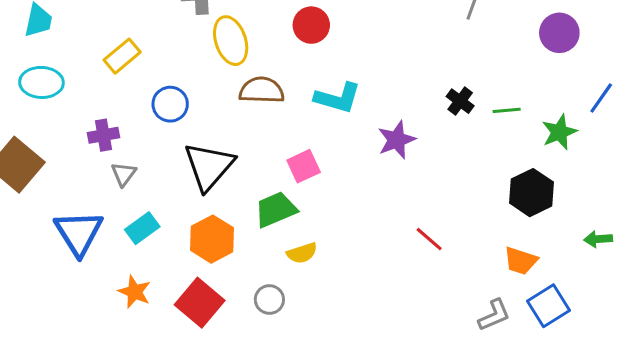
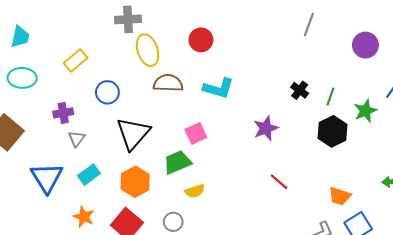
green line: (507, 110) -> (330, 96), turned -66
purple star: (397, 140) -> (266, 128), moved
black hexagon: (531, 193) -> (333, 131), moved

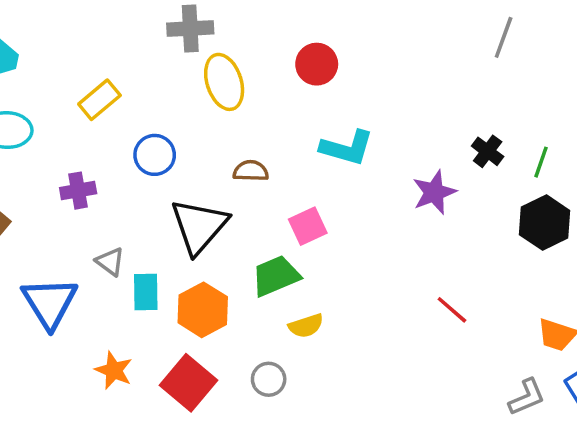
brown semicircle: (168, 83) -> (251, 171), moved, size x0.7
purple star: (266, 128) -> (434, 192), moved
gray triangle: (77, 139) -> (110, 262), moved, turned -30
cyan rectangle: (89, 175) -> (146, 292), moved, turned -55

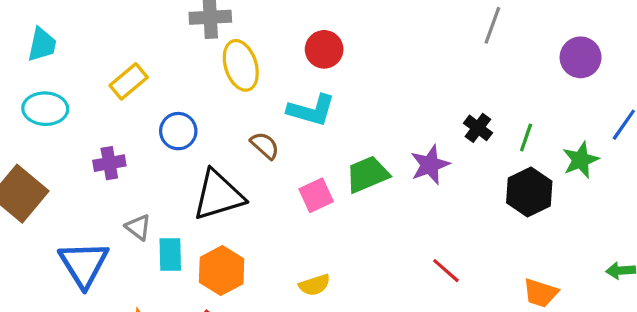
cyan L-shape: (347, 148) -> (311, 110), moved
brown semicircle: (251, 171) -> (265, 146), turned 40
black triangle: (199, 226) -> (218, 195), turned 32
green trapezoid: (276, 276) -> (367, 174), moved

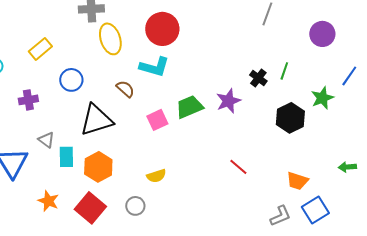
red circle: (324, 49) -> (162, 29), size x1.4
green line: (526, 138) -> (284, 71), moved

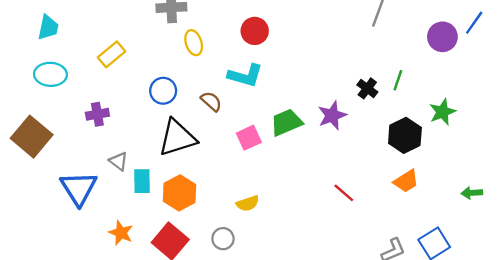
red circle: (162, 29) -> (255, 31), size x0.7
yellow ellipse: (110, 39) -> (194, 43), size x0.7
blue line: (349, 76) -> (474, 23), moved
blue circle: (71, 80) -> (163, 91), moved
orange trapezoid: (297, 181) -> (406, 181), moved, turned -50

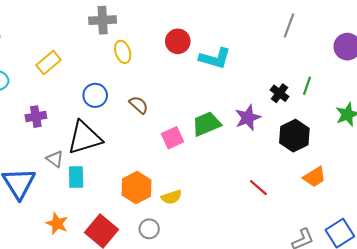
cyan L-shape: (245, 76) -> (215, 58), moved
black hexagon: (405, 135) -> (294, 136), moved
black triangle: (177, 138) -> (85, 138), moved
orange hexagon: (180, 193) -> (136, 188), moved

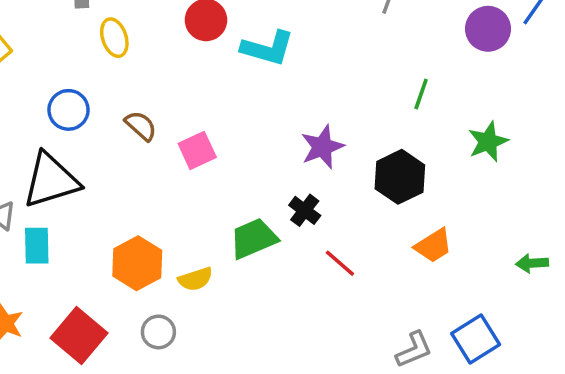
black cross: (280, 93) -> (305, 210), moved
green trapezoid: (206, 124) -> (254, 239), moved
pink square: (173, 138) -> (197, 150), moved

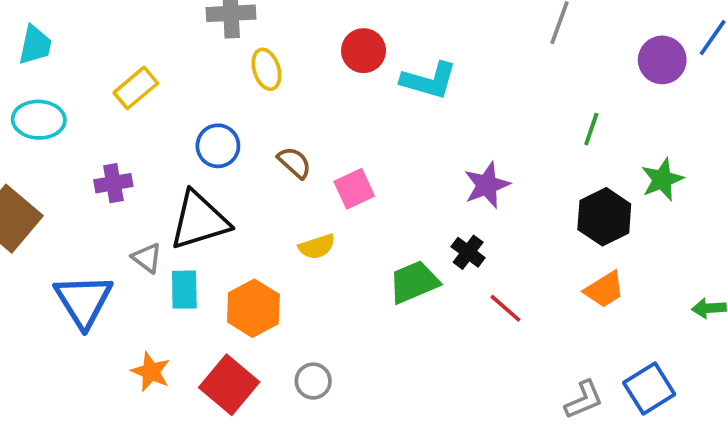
black hexagon: (400, 177) -> (604, 217), moved
orange hexagon: (137, 263) -> (253, 308), moved
yellow semicircle: (195, 279) -> (317, 247), moved

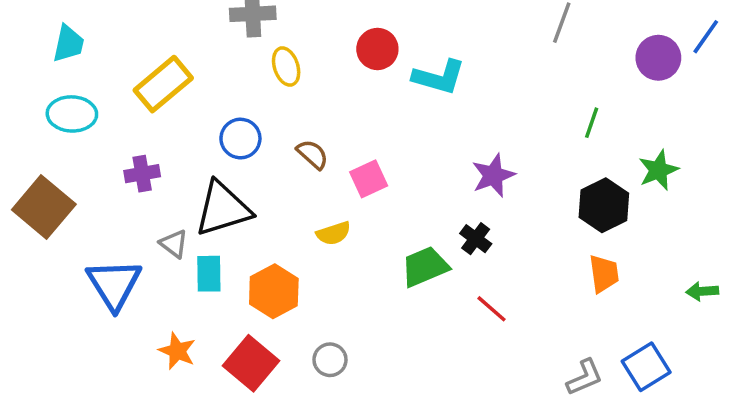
yellow rectangle: (136, 88) -> (163, 84), size x1.4
orange trapezoid: (604, 290) -> (604, 274), turned -66
red line: (505, 308) -> (492, 309), moved

